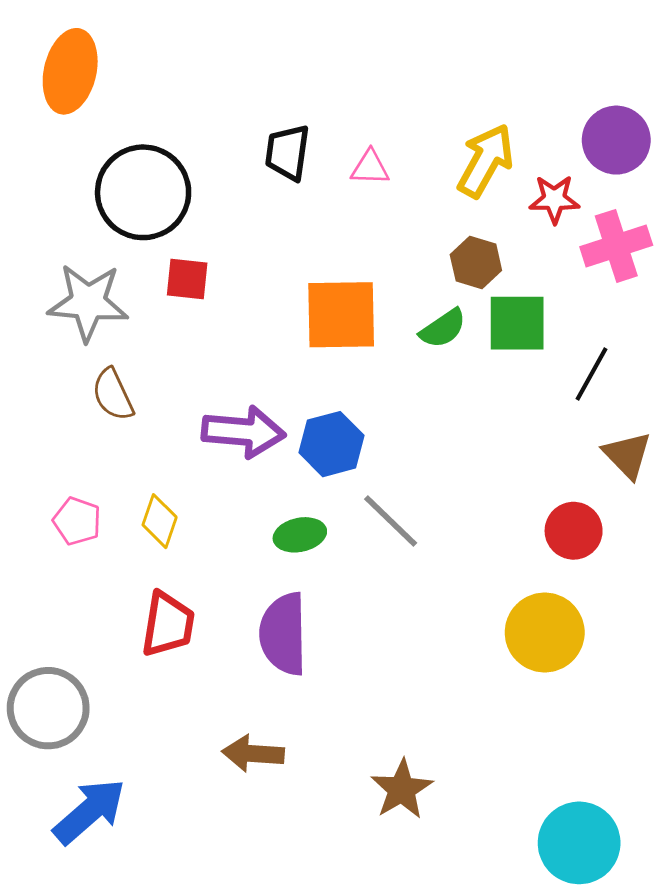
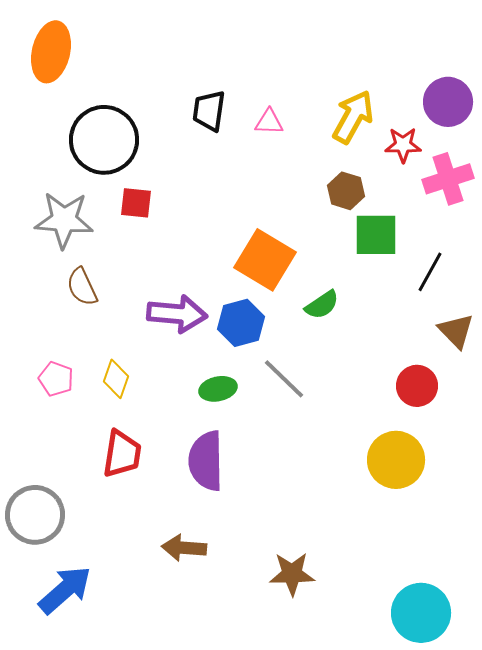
orange square: (341, 315) -> (265, 260), moved, turned 32
green semicircle: (443, 329) -> (322, 305), moved
brown star: (402, 789) -> (292, 574), turned 30

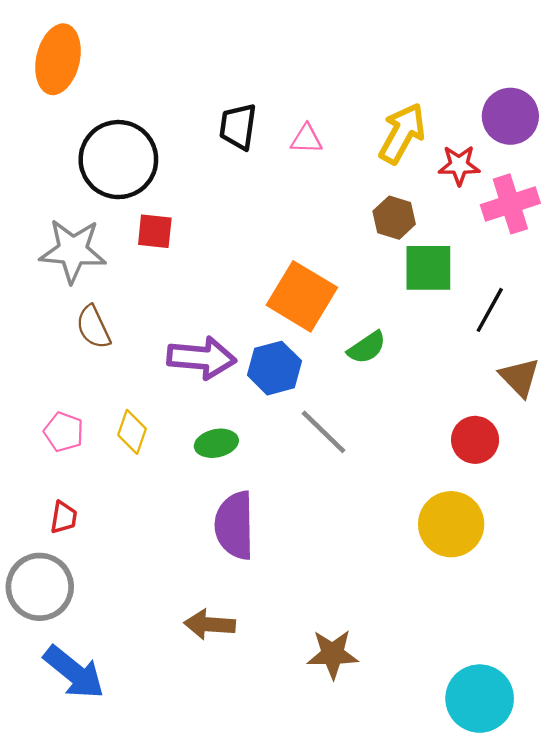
green ellipse: (218, 389) -> (216, 443), moved
red trapezoid: (122, 454) -> (64, 517), moved, size x0.6
blue arrow: (65, 590) -> (74, 672), turned 80

